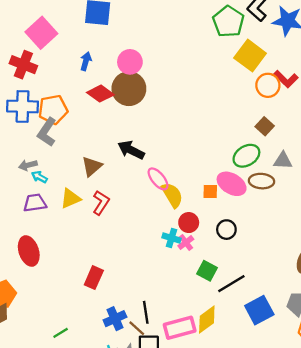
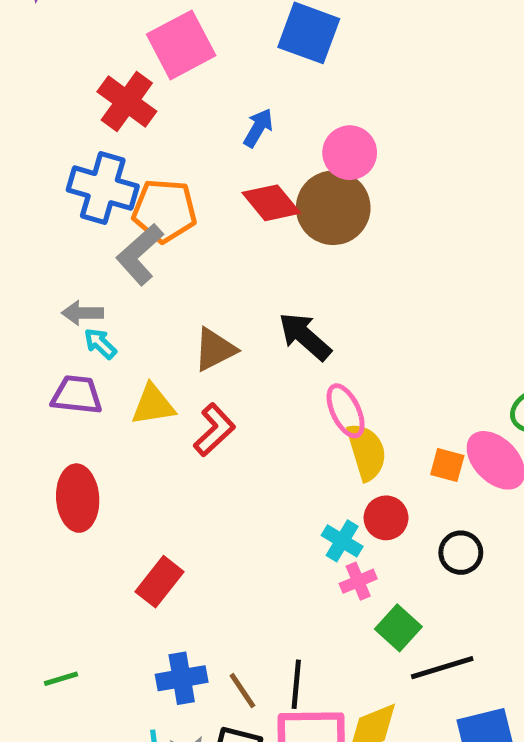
pink cross: (186, 243) -> (358, 581), moved
red ellipse: (29, 251) -> (78, 498), moved
black line: (146, 312) -> (296, 684), moved
brown line: (137, 328) -> (242, 691), moved

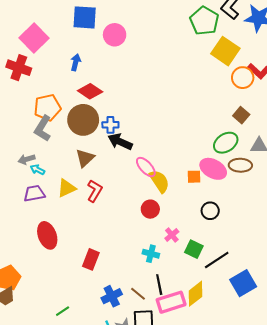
pink circle: (350, 153) -> (115, 35), moved
blue cross: (103, 188) -> (110, 125), moved, size x0.6
brown circle: (333, 208) -> (83, 120), moved
red circle: (386, 518) -> (150, 209), moved
cyan cross: (342, 541) -> (151, 254), moved

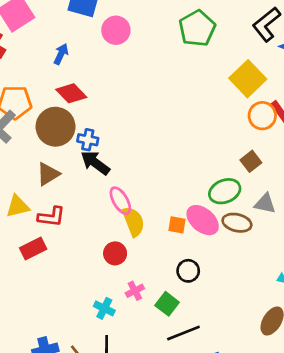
green pentagon: (204, 21) -> (197, 28), moved
red L-shape: (95, 191) -> (51, 217), turned 55
green square: (194, 249) -> (167, 304), moved
red rectangle: (91, 259) -> (33, 249), moved, turned 30

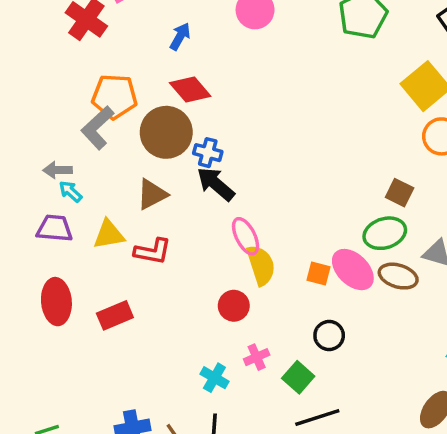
brown square: (251, 161) -> (400, 193), moved, turned -30
red rectangle: (33, 249) -> (115, 315), moved

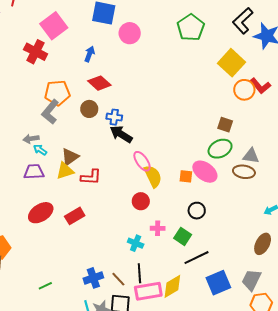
brown circle: (166, 132) -> (89, 109), size x0.6
brown triangle: (152, 194) -> (70, 157), moved
brown ellipse: (398, 276) -> (244, 172), moved
red ellipse: (56, 302) -> (41, 213), turned 70
pink cross: (257, 357) -> (158, 228), turned 32

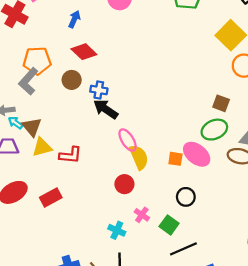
brown triangle: (70, 157) -> (32, 127), moved, turned -36
pink cross: (158, 228) -> (142, 215), turned 32

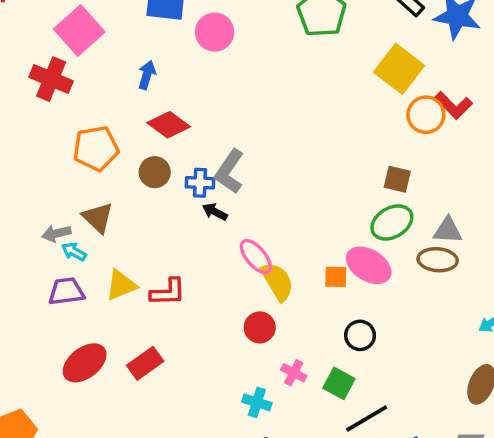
gray L-shape: (28, 81) -> (229, 171), moved
black arrow: (106, 109) -> (215, 212), size x0.6
brown triangle: (32, 127) -> (98, 218), moved

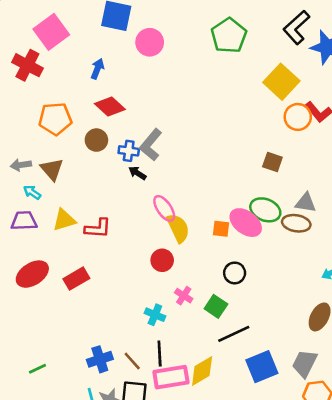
green ellipse: (392, 222) -> (265, 210), moved, turned 48
gray arrow: (56, 233) -> (21, 165), moved

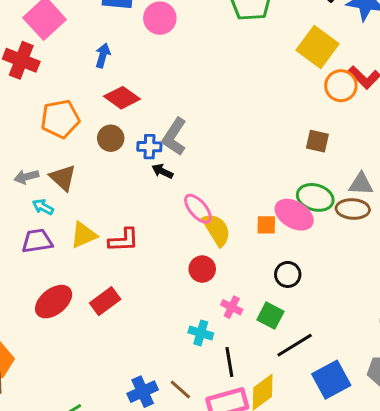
black line: (160, 354) -> (229, 362), moved

